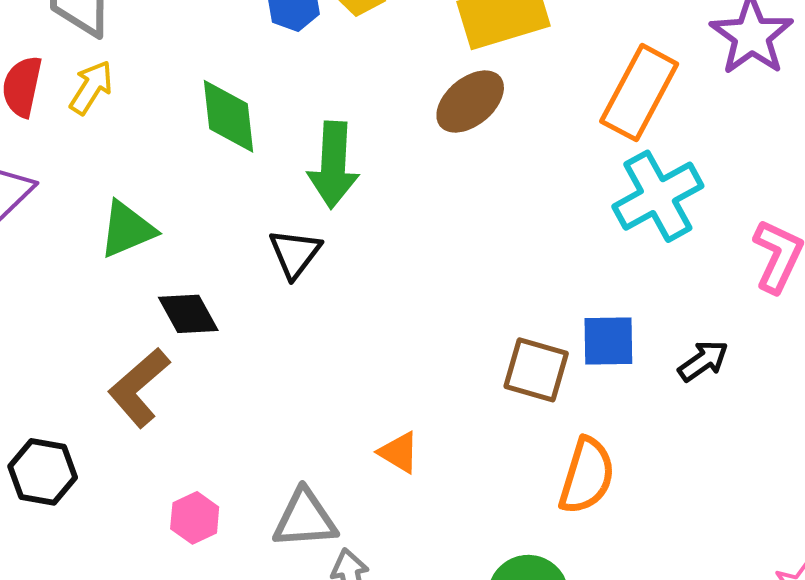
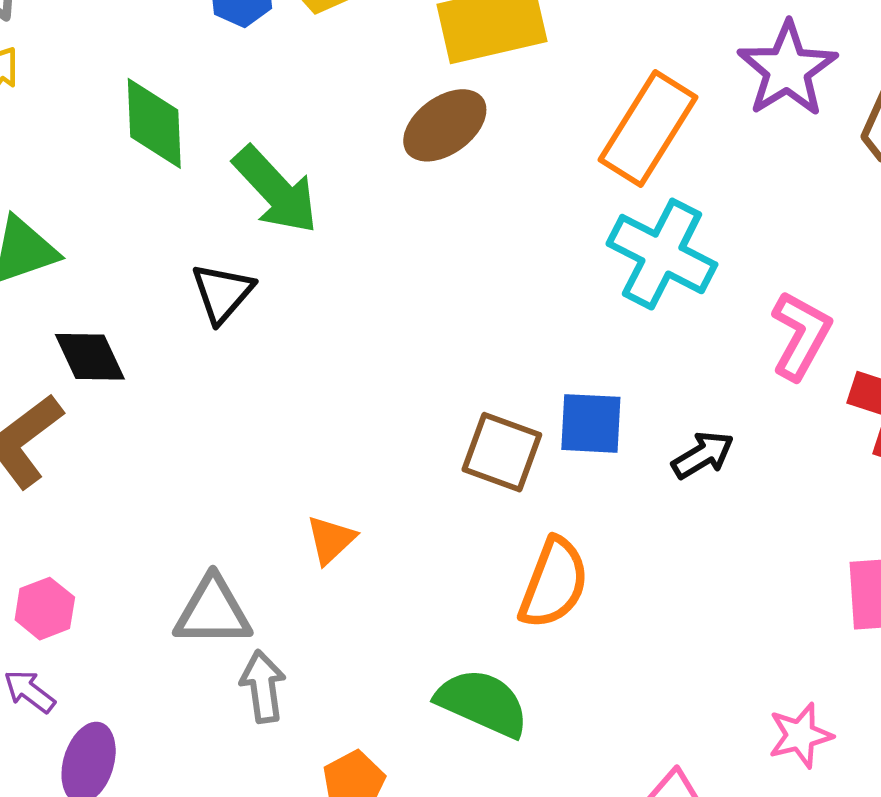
green arrow: (333, 165) -> (276, 190), turned -50
cyan cross: (658, 196) -> (662, 254), turned -38
orange triangle: (399, 452) -> (331, 540), turned 42
pink hexagon: (195, 518) -> (45, 609), moved

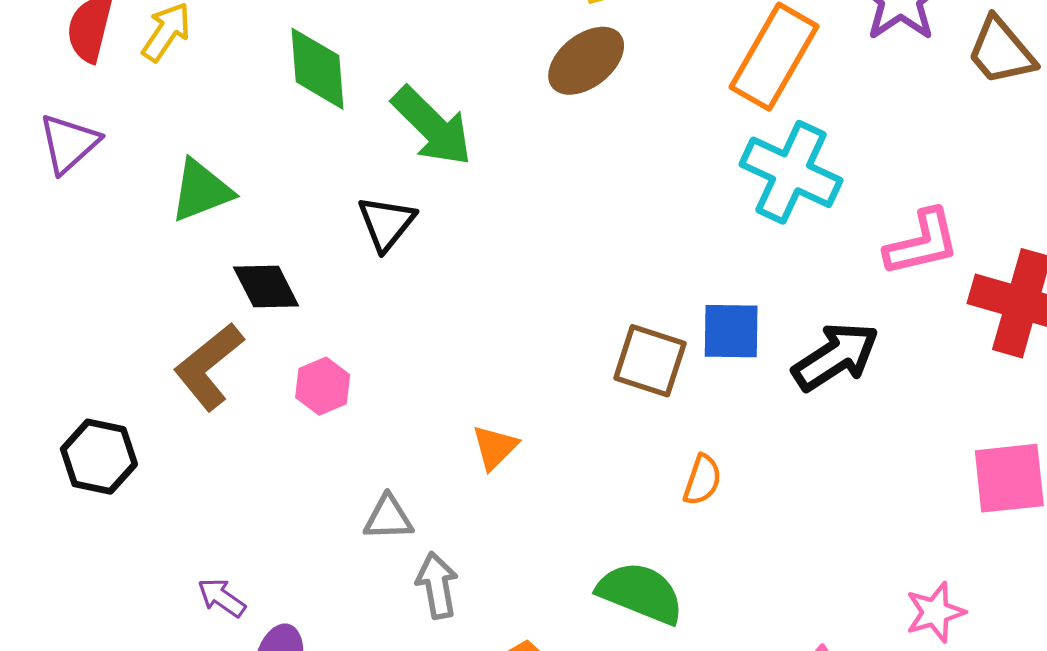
pink L-shape: (801, 335) -> (922, 243), turned 50
black arrow: (703, 455) -> (836, 356), size x1.5
orange semicircle: (554, 583) -> (702, 480), size x0.6
pink hexagon: (45, 609) -> (323, 386), moved
gray triangle: (213, 612) -> (388, 518), size x0.7

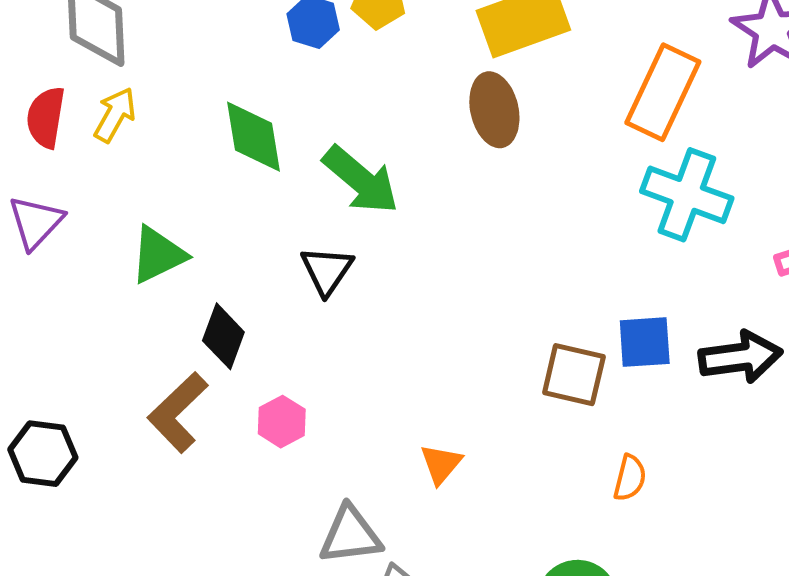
brown ellipse: (586, 61) -> (494, 110), turned -60
black diamond: (266, 286) -> (223, 336), turned 52
black arrow: (836, 356) -> (740, 357), turned 30
black hexagon: (99, 457) -> (43, 454), moved
gray triangle: (388, 518) -> (350, 535), size x1.4

